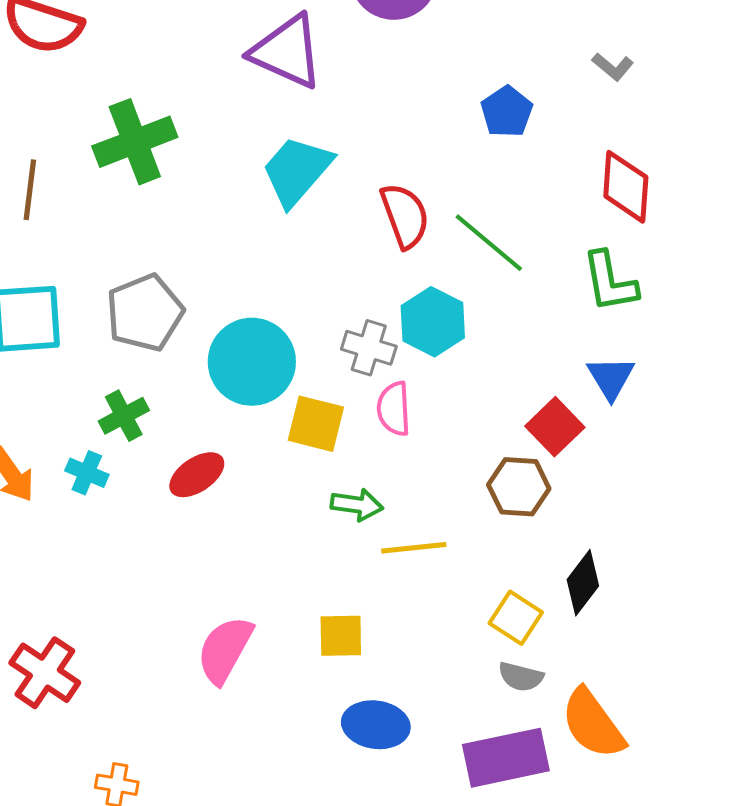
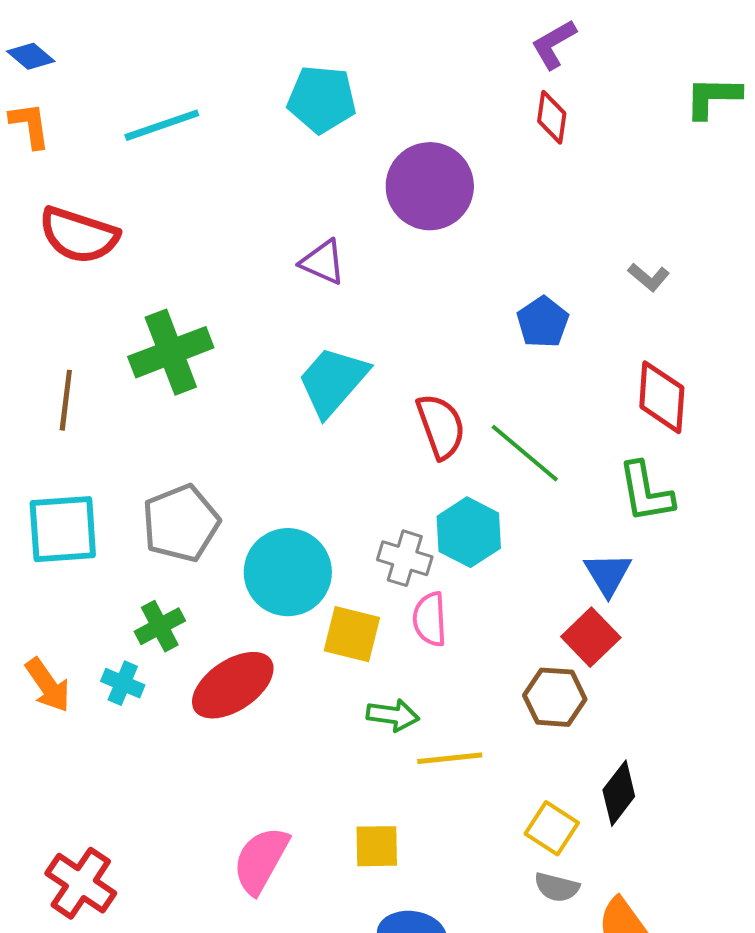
purple triangle: (287, 52) -> (323, 262), size x0.6
blue triangle: (611, 378) -> (608, 574), moved
red ellipse: (197, 475) -> (233, 685), size x1.5

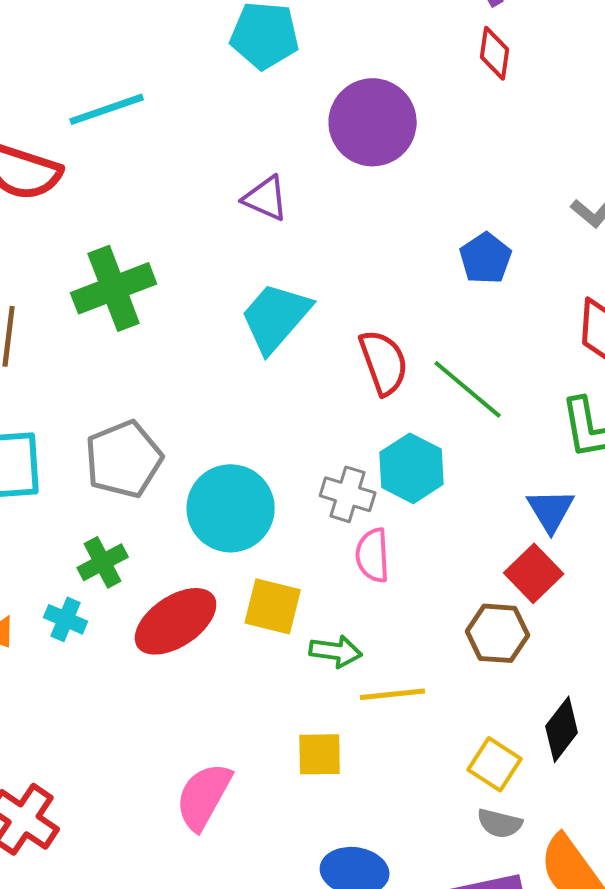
cyan line: (162, 125) -> (107, 109), moved
yellow square: (352, 634) -> (273, 606), moved
yellow square: (377, 846) -> (320, 754), moved

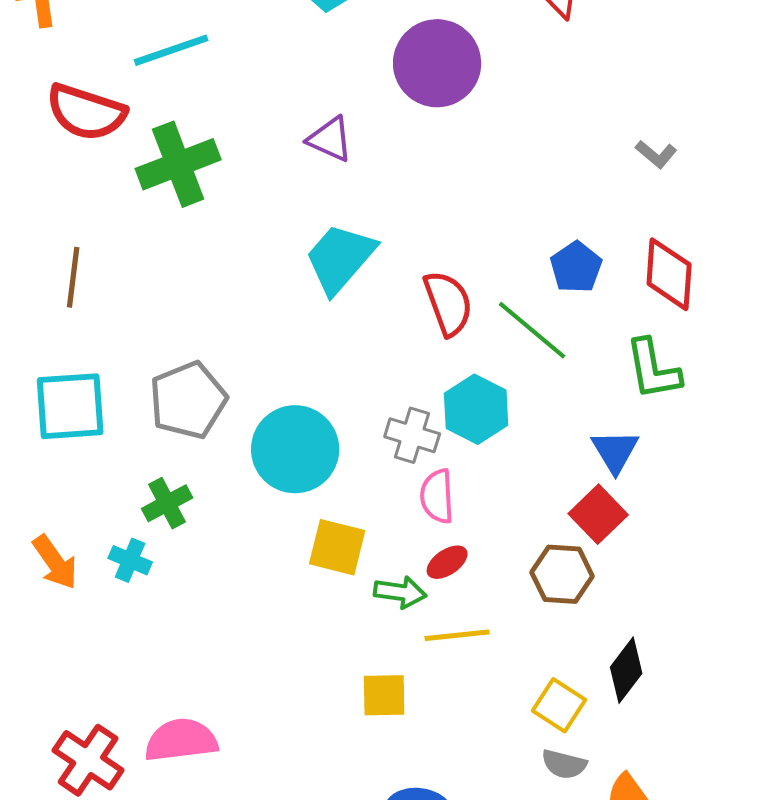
blue pentagon: (486, 258) -> (576, 267), moved
green cross: (114, 288) -> (178, 164), moved
red ellipse: (176, 621) -> (447, 562), moved, size x0.5
pink semicircle: (204, 796) -> (181, 740), moved, turned 54

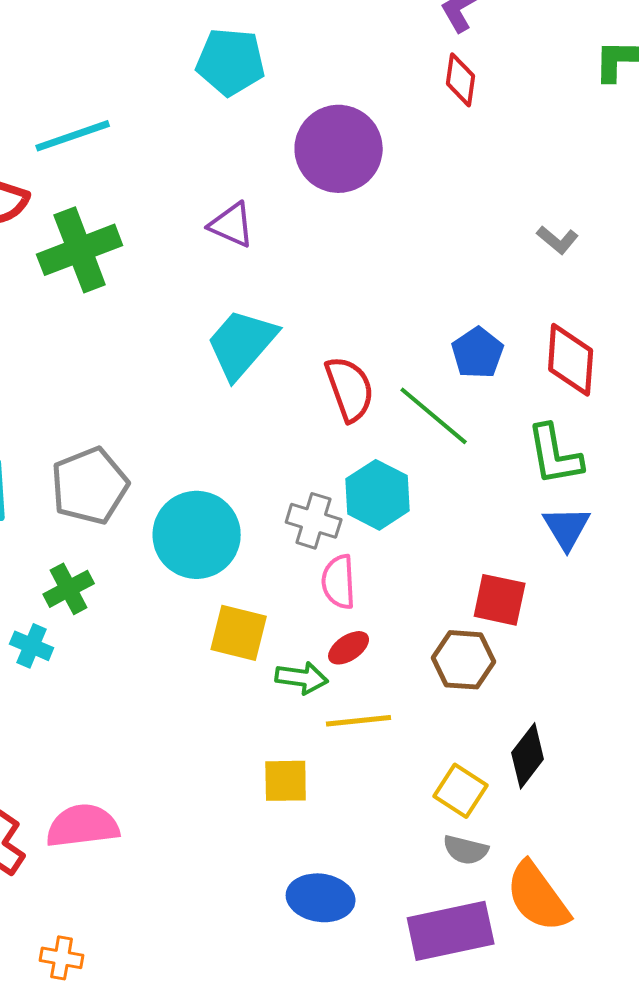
blue triangle: (615, 451) -> (567, 528), moved
red square: (598, 514) -> (500, 600), turned -34

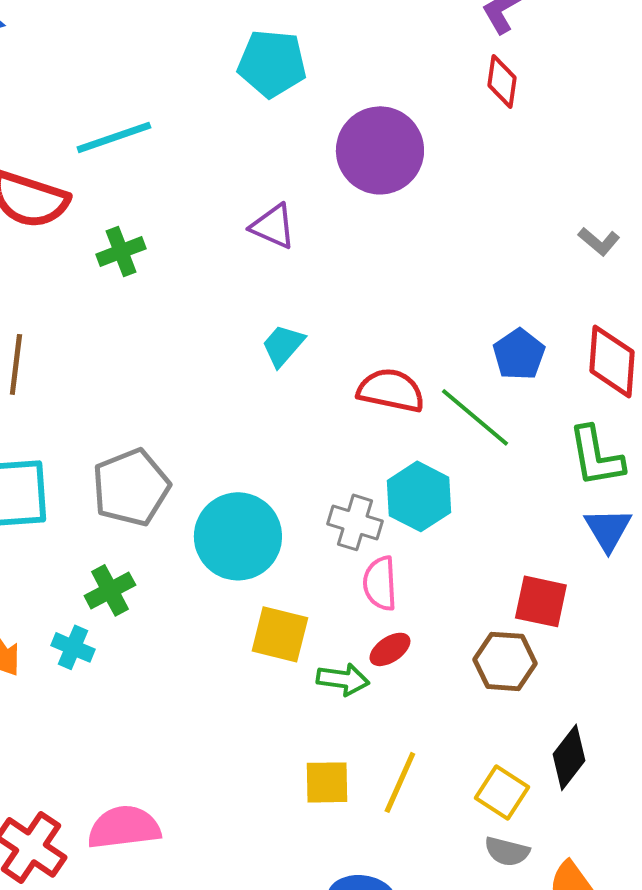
green cross: (80, 250) -> (121, 251), size x0.6
cyan trapezoid: (242, 344) -> (283, 345), size x0.6
red semicircle: (350, 389) -> (391, 390), turned -58
yellow line: (359, 721) -> (400, 782), moved, turned -60

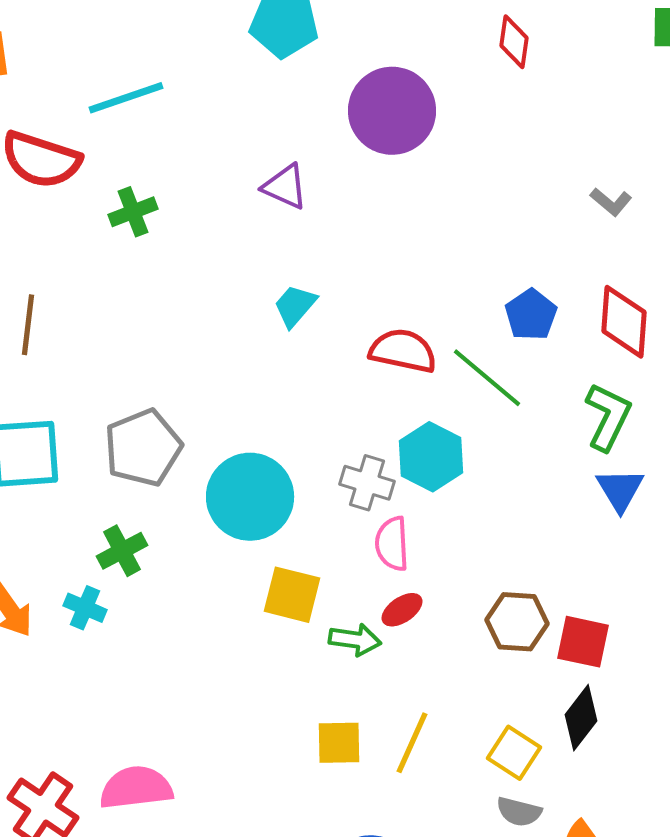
green L-shape: (596, 456) -> (608, 417), turned -144
red square: (541, 601) -> (583, 642), moved

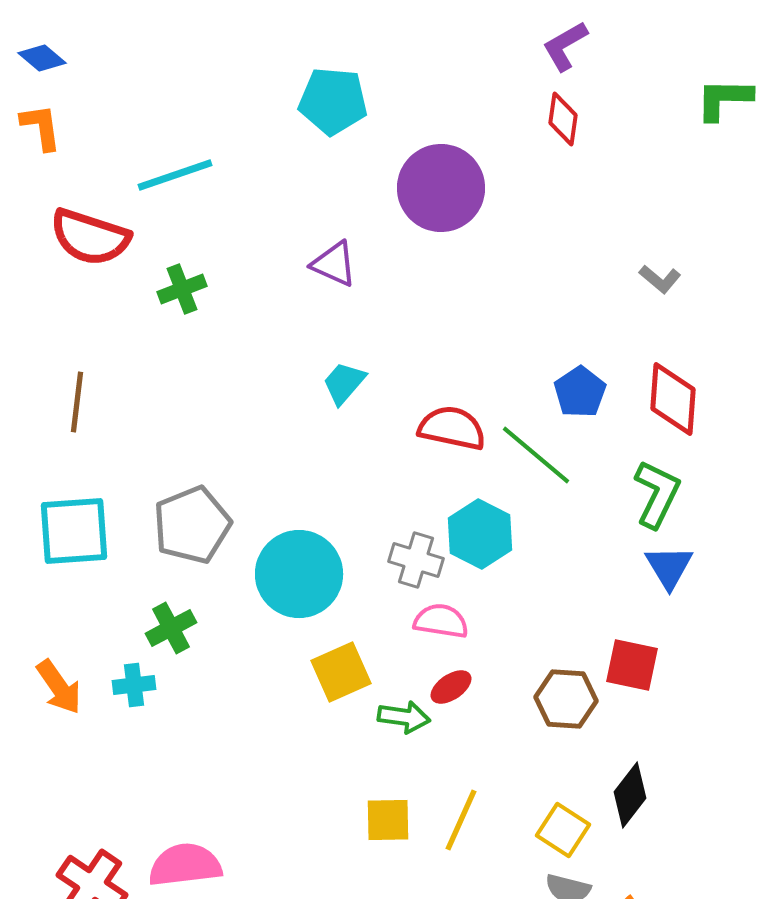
pink semicircle: (392, 544) -> (441, 621), turned 102
yellow square: (292, 595) -> (341, 672), turned -38
cyan cross: (85, 608) -> (134, 685), turned -30
red square: (583, 642) -> (632, 665), moved

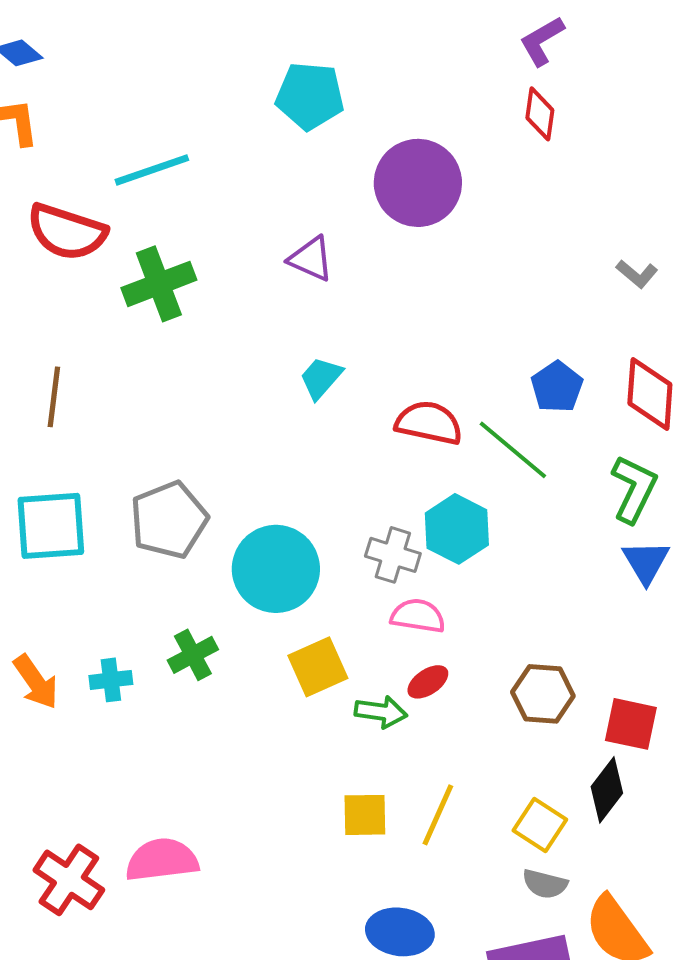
green cross: (182, 289) -> (159, 284), size x1.5
green cross: (171, 628) -> (193, 655), moved
red square: (632, 665) -> (631, 724), moved

